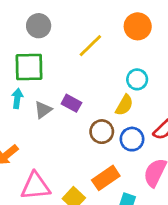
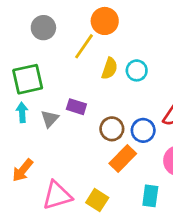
gray circle: (39, 26) -> (43, 28), moved
orange circle: (138, 26) -> (105, 21), moved
yellow semicircle: (124, 105) -> (110, 68), moved
orange rectangle: (106, 178) -> (123, 158), moved

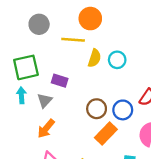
yellow line: (84, 46) -> (73, 40), turned 60
purple rectangle: (76, 107) -> (60, 81), moved
orange arrow: (23, 170) -> (46, 129), moved

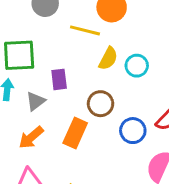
purple rectangle: (60, 81) -> (59, 79), turned 56
brown circle: (97, 109) -> (101, 104), moved
orange rectangle: (106, 133) -> (75, 133), moved, turned -30

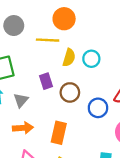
purple rectangle: (59, 79) -> (46, 81), moved
orange rectangle: (75, 133) -> (59, 133), moved
orange arrow: (31, 137) -> (23, 128), turned -132

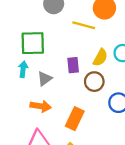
yellow semicircle: (69, 58) -> (100, 58), moved

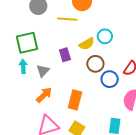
yellow semicircle: (100, 58) -> (87, 44), turned 42
brown circle: (94, 82) -> (95, 64), moved
orange arrow: (41, 106) -> (44, 95), turned -42

